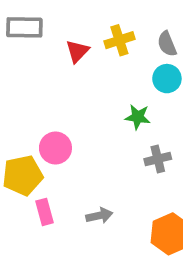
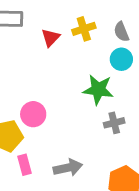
green star: (138, 117) -> (98, 90), size x1.5
gray arrow: (99, 216) -> (68, 168), size x1.4

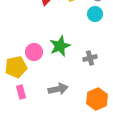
green star: (98, 90) -> (60, 46), moved, turned -30
pink rectangle: (25, 165) -> (21, 92), moved

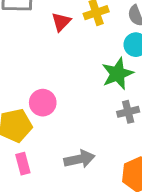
green star: (60, 46) -> (117, 74), moved

